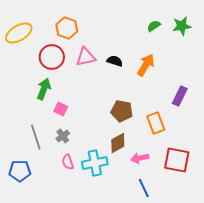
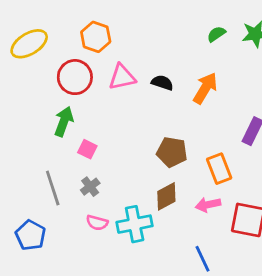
pink arrow: (140, 158) -> (208, 205), moved
pink semicircle: (68, 162) -> (97, 223), turned -56
blue pentagon: (20, 171) -> (31, 235), turned 30

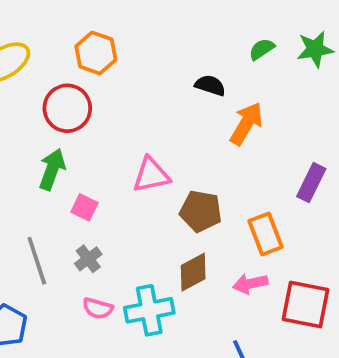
pink triangle: (122, 77) -> (151, 175), moved
black semicircle: (162, 83) -> (210, 85), moved

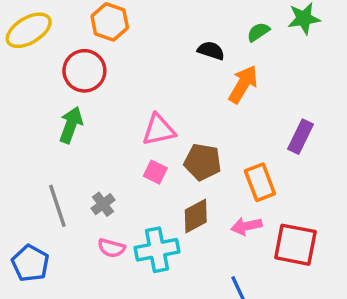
green semicircle: (262, 49) -> (258, 32), moved
pink square: (84, 207) -> (155, 172), moved

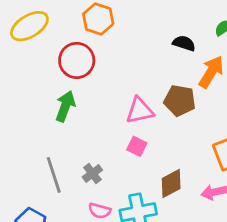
brown pentagon: (203, 162) -> (180, 101), moved

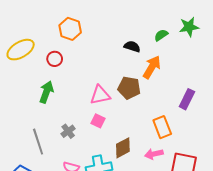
yellow ellipse: (29, 26) -> (21, 50), moved
red circle: (77, 60) -> (55, 59), size x0.6
gray cross: (92, 174) -> (68, 131), moved

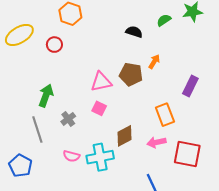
orange arrow: (152, 67) -> (154, 62), moved, size x0.6
green arrow: (46, 92) -> (46, 96), moved

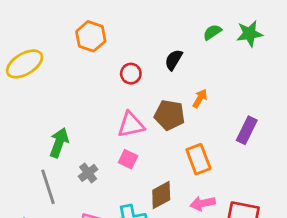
green semicircle: (164, 20) -> (212, 32), moved
black semicircle: (134, 32) -> (174, 60), turned -77
red circle: (54, 45) -> (131, 74), moved
orange rectangle: (165, 115) -> (198, 159), moved

